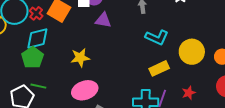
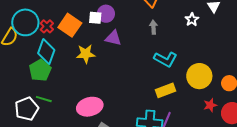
cyan diamond: (37, 39) -> (46, 52), turned -60
yellow star: (80, 58) -> (86, 54), moved
red star: (189, 93) -> (210, 105), moved

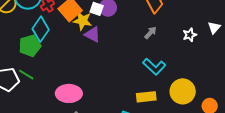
gray arrow: (153, 27) -> (151, 33), turned 32
purple triangle: (113, 38) -> (92, 34), moved
yellow star: (86, 54) -> (83, 21), moved

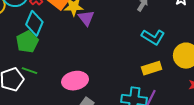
purple triangle: (92, 34) -> (86, 18), turned 36

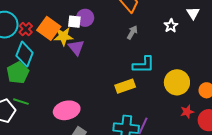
cyan L-shape: (153, 37) -> (144, 65), turned -30
yellow rectangle: (152, 68) -> (125, 86), moved

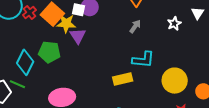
cyan diamond: (25, 54) -> (25, 62), moved
green pentagon: (18, 73) -> (49, 52), moved, turned 30

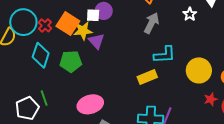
gray arrow: (135, 26) -> (152, 23), size x1.5
cyan diamond: (25, 62) -> (41, 55), moved
green line: (17, 84) -> (44, 98), turned 56

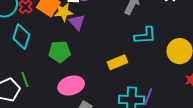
green pentagon: (71, 61) -> (60, 52), moved
yellow rectangle: (147, 77) -> (117, 62), moved

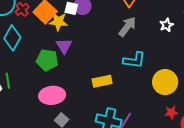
purple triangle: (77, 22) -> (64, 46), moved

